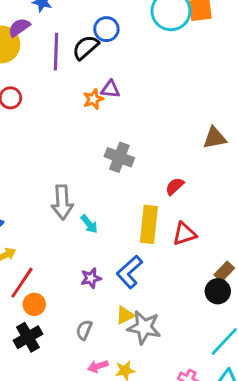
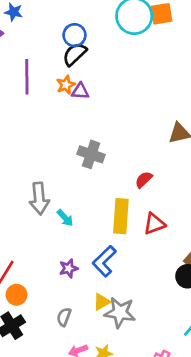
black semicircle: (86, 47) -> (75, 54), moved
purple line: (56, 52) -> (27, 77), moved
orange star: (93, 99) -> (66, 85), moved

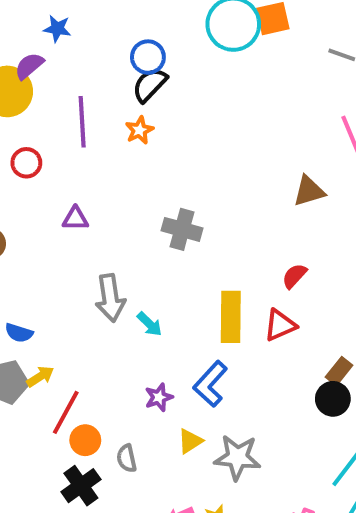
purple triangle: (80, 91) -> (75, 219), moved
red semicircle: (144, 180) -> (294, 276), moved
yellow triangle: (102, 302) -> (190, 441), moved
gray semicircle: (64, 317) -> (127, 458), moved, turned -30

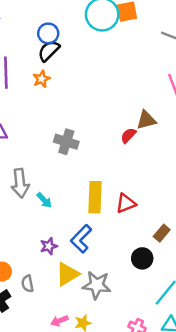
red semicircle: (294, 276) -> (128, 135), moved
black circle: (333, 399) -> (142, 258), moved
yellow triangle: (190, 441) -> (67, 274), size x1.5

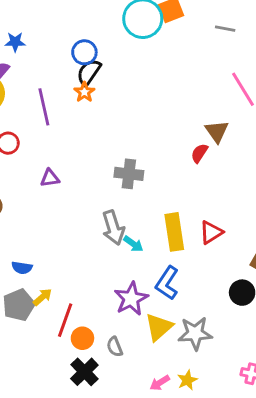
orange star: (42, 79) -> (84, 92), moved
brown triangle: (146, 120) -> (217, 131), turned -40
gray arrow: (20, 183) -> (113, 228), moved
cyan arrow: (44, 200) -> (133, 244), moved
purple star: (49, 246) -> (131, 299), size x1.6

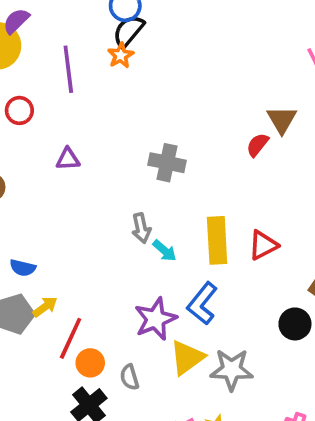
gray arrow: (113, 228) -> (141, 228), size x0.7

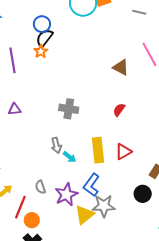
brown triangle: (282, 120) -> (121, 67), moved, turned -30
red semicircle: (257, 145) -> (119, 110), moved
gray star: (232, 370) -> (104, 206), moved
gray semicircle: (129, 377) -> (40, 187), moved

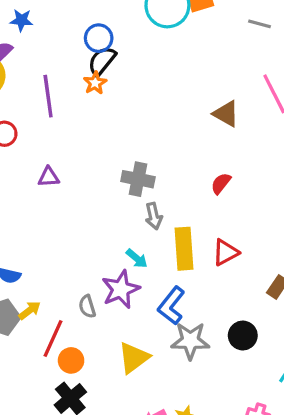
gray arrow: (56, 145) -> (154, 216), moved
black circle: (143, 194) -> (243, 336), moved
purple star: (66, 195) -> (121, 289), moved
yellow triangle: (84, 215) -> (134, 358), moved

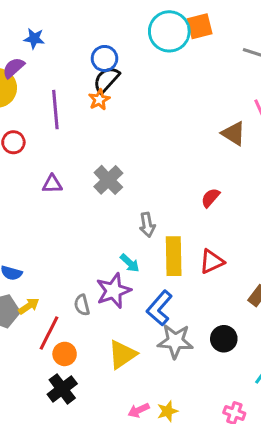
brown triangle: (226, 114) -> (234, 133), moved
gray cross: (138, 179) -> (108, 180), moved, turned 32

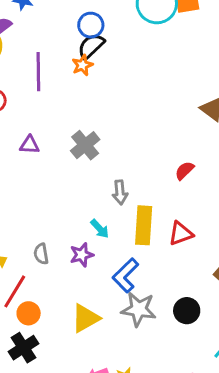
purple star: (113, 291) -> (82, 255), size x0.7
gray semicircle: (82, 305) -> (41, 254), moved

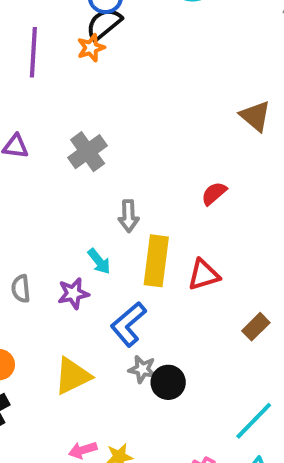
gray star: (139, 309) -> (142, 369), size x0.6
black circle: (187, 311) -> (168, 382), moved

